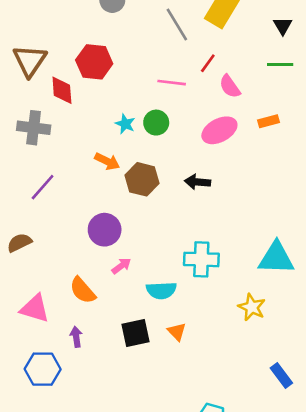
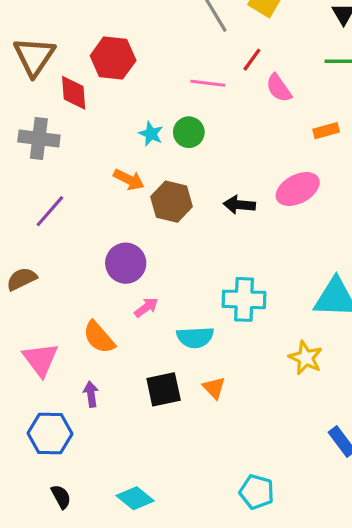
pink ellipse: (219, 130) -> (298, 189), moved
pink triangle: (35, 308) -> (40, 359), turned 36

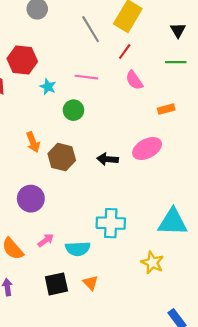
red line: (252, 60) -> (125, 51), moved
cyan star: (151, 134) -> (48, 87), moved
orange arrow: (129, 180) -> (33, 142), turned 42
pink arrow: (146, 307) -> (46, 240), moved

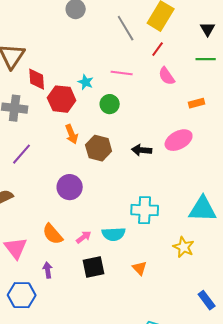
red hexagon: (22, 60) -> (62, 99), moved
pink arrow: (46, 240) -> (84, 237), moved
orange triangle: (91, 283) -> (140, 268), moved

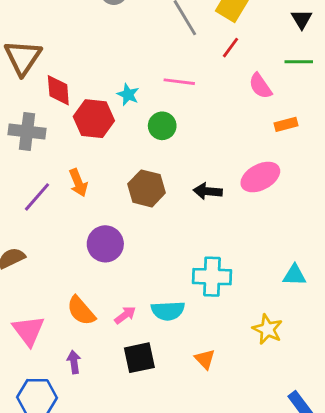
pink semicircle: (167, 76) -> (260, 86), moved
orange arrow: (72, 134) -> (78, 183), moved
cyan triangle: (203, 209) -> (294, 275), size x0.6

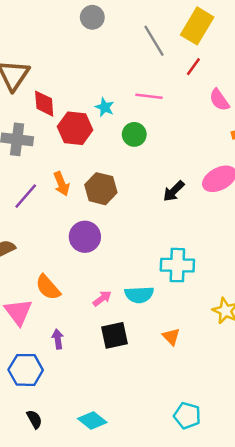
brown hexagon: (147, 188) -> (101, 189), moved
black arrow: (208, 191) -> (174, 191), turned -50
orange semicircle: (81, 311) -> (48, 287), moved

